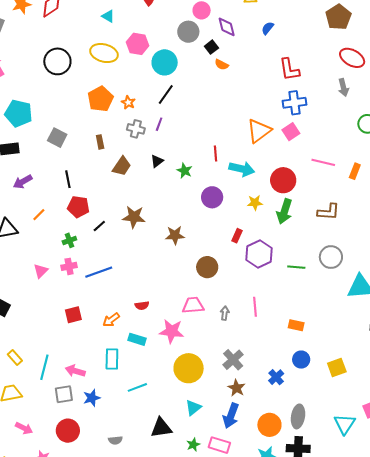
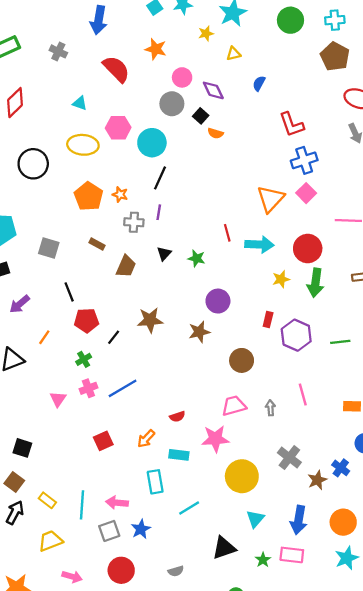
brown rectangle: (100, 142) -> (97, 244), turned -40
purple circle: (212, 197) -> (218, 301), moved
brown star: (236, 388) -> (317, 480), moved, turned 30

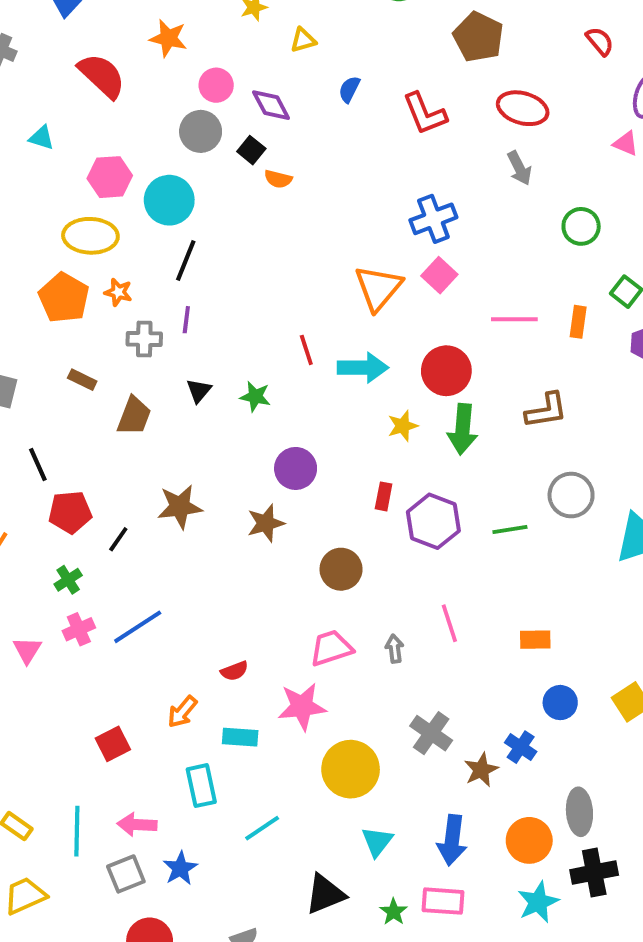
red L-shape: (292, 125) -> (425, 114), moved
yellow ellipse: (83, 145) -> (90, 236), moved
red square: (103, 441) -> (113, 744), moved

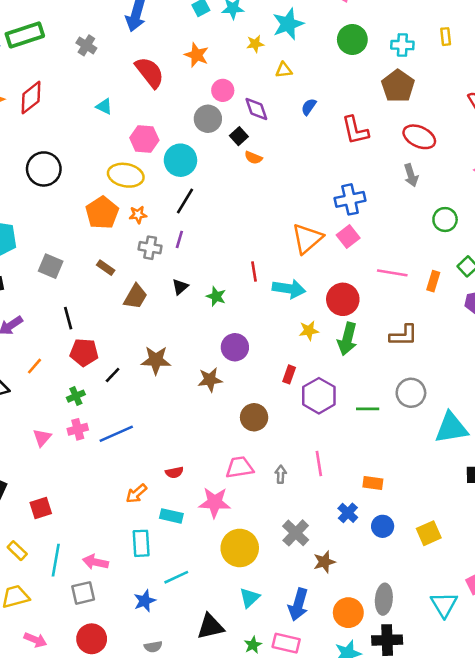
orange star: (118, 292) -> (138, 215), turned -30
red square: (113, 744) -> (41, 508), moved
blue cross: (521, 747) -> (348, 513), moved
blue star: (180, 868) -> (145, 601), moved

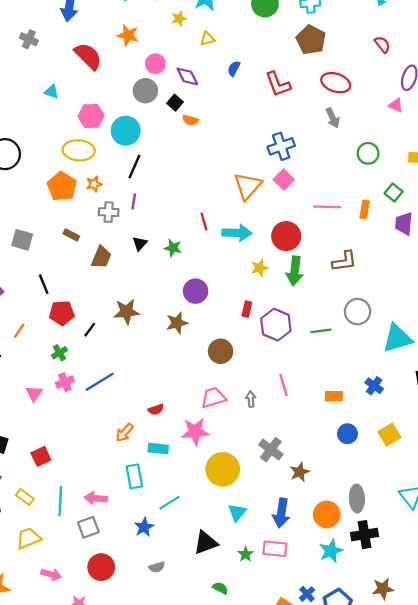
blue cross: (348, 513) -> (374, 386), moved

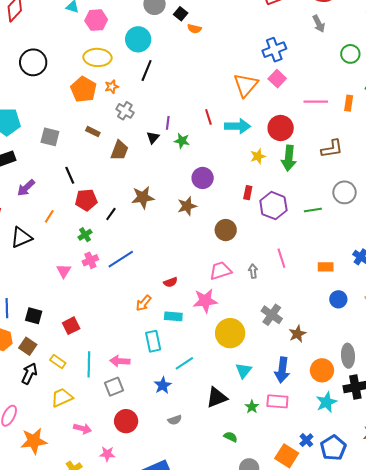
pink hexagon: (91, 116) -> (96, 20), moved
purple line: (134, 201) -> (168, 123), moved
gray cross: (109, 212) -> (125, 111), turned 30

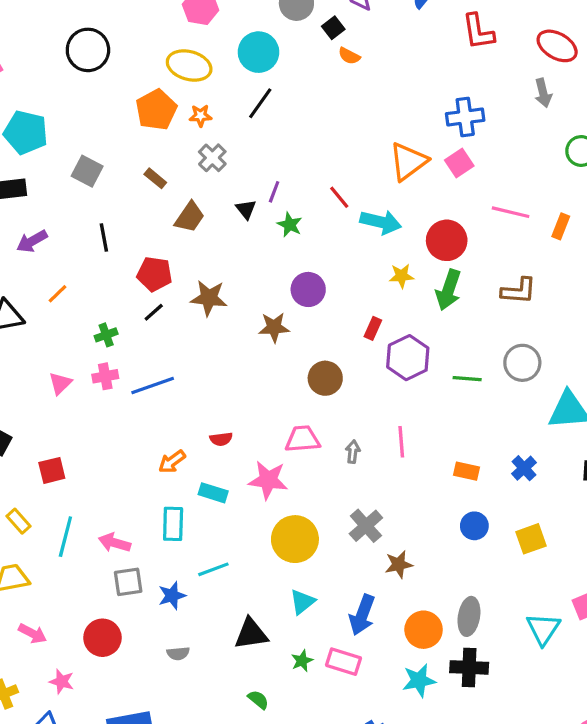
red line: (208, 117) -> (339, 197), turned -35
black triangle: (153, 138) -> (246, 209), turned -32
red pentagon: (86, 200) -> (154, 274), moved
gray square: (114, 387) -> (128, 582), moved

